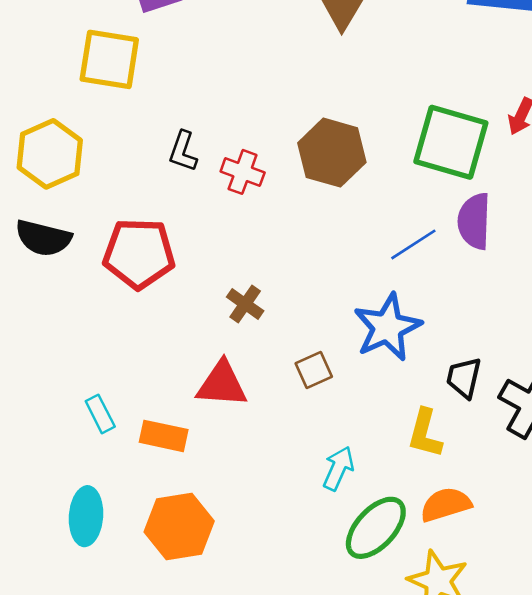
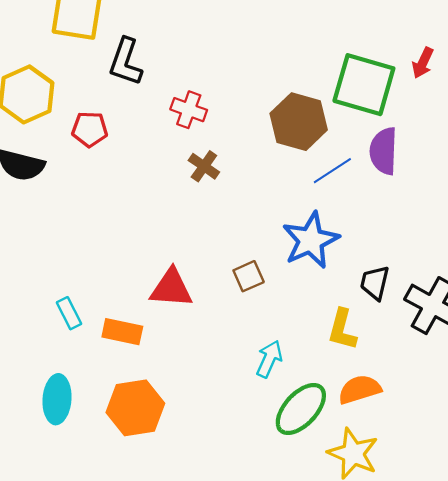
black L-shape: (183, 151) -> (126, 62), moved, size x1.4
brown hexagon: (332, 153) -> (299, 122), moved
red pentagon: (139, 254) -> (90, 129), moved, size x0.6
brown cross: (245, 304) -> (204, 166), moved

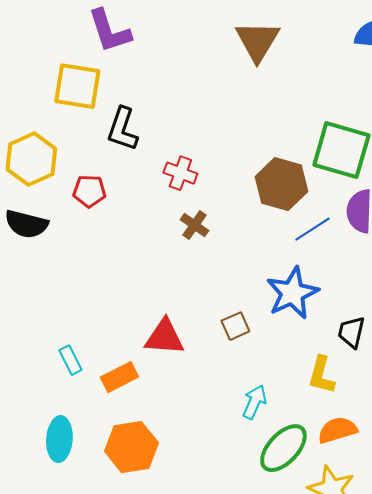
orange rectangle: (122, 332) -> (119, 377), turned -39

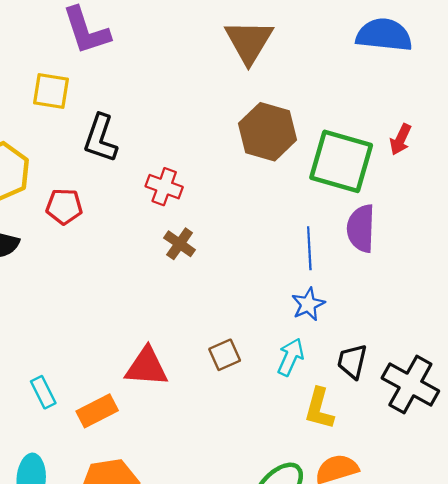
yellow square: (77, 86) -> (51, 91), size x0.7
brown hexagon: (281, 184) -> (268, 132), moved
blue line: (312, 229) -> (309, 248), turned -60
blue star: (292, 293) -> (308, 304), moved, size x0.6
cyan arrow: (254, 402) -> (291, 357), moved

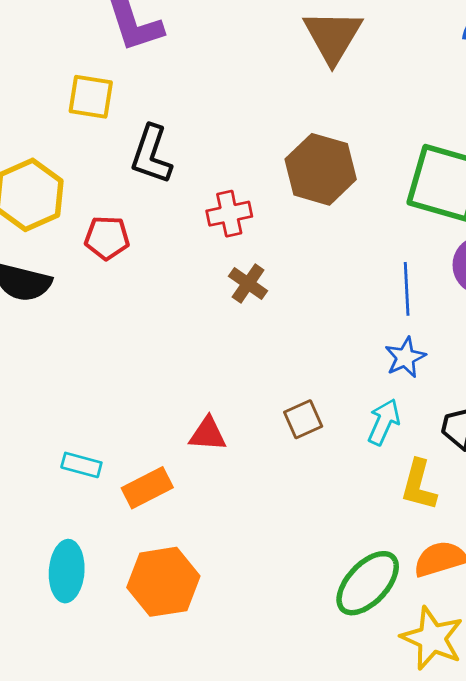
brown hexagon: (268, 132) -> (321, 169), moved
red cross: (164, 187) -> (229, 214), turned -32
red triangle: (147, 367) -> (208, 434), size x0.7
cyan rectangle: (43, 392) -> (81, 465), turned -48

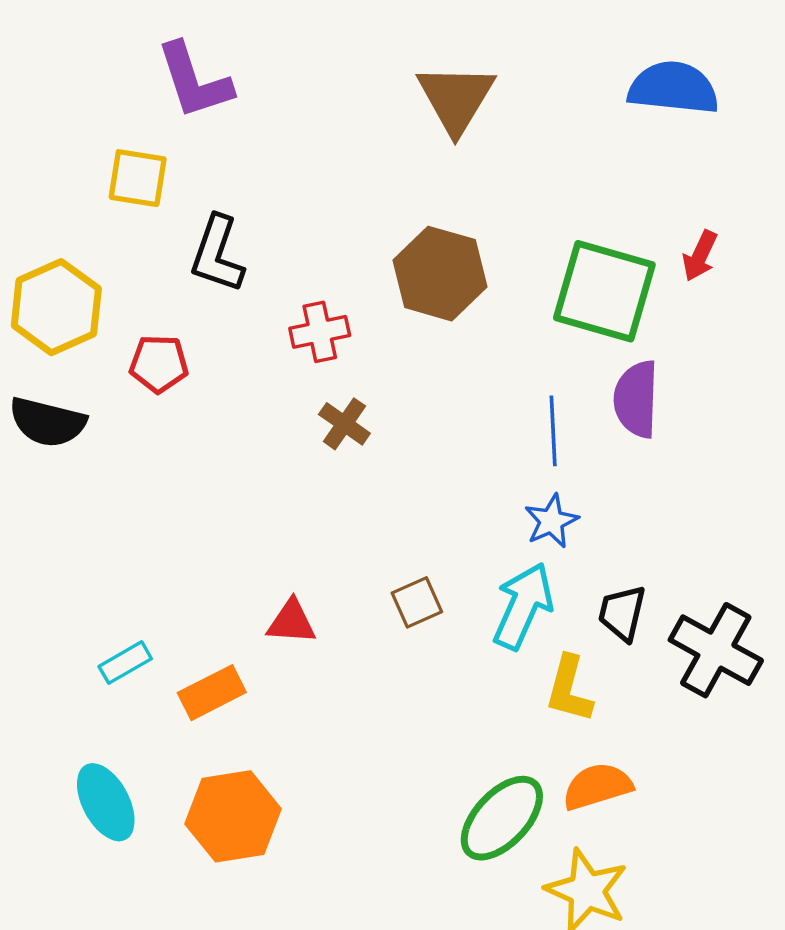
cyan arrow: (384, 422) -> (523, 606), size x1.4
cyan rectangle: (81, 465) -> (125, 663), turned -45
cyan ellipse: (67, 571) -> (106, 802), turned -32

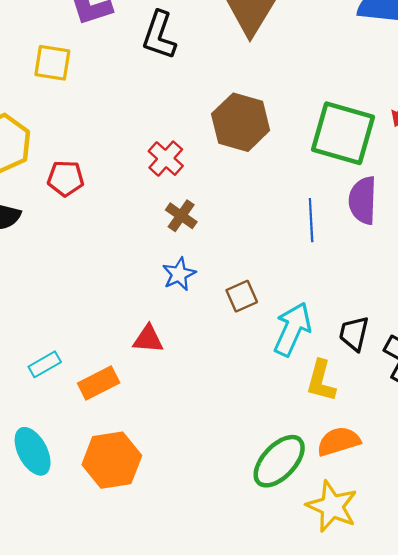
black L-shape: (217, 254) -> (159, 35), moved
red cross: (320, 332) -> (166, 159), turned -36
blue star: (551, 521) -> (179, 274), moved
brown square: (417, 602) -> (242, 296), moved

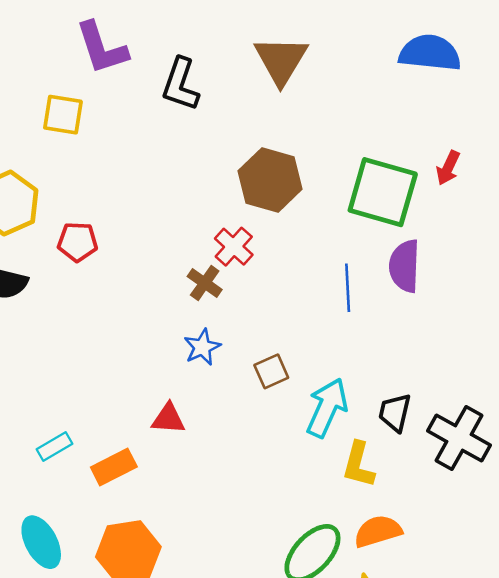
red cross: (166, 159) -> (234, 247), moved

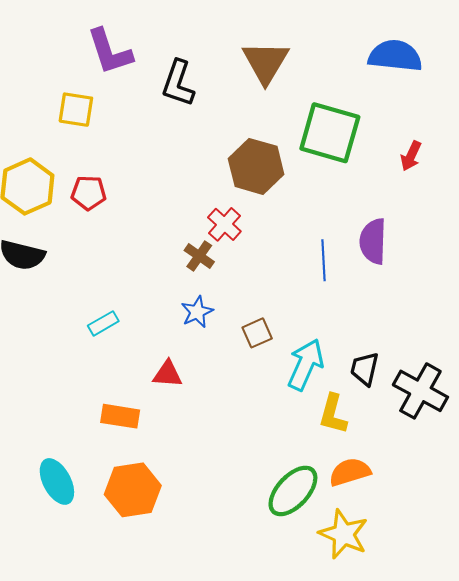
green square: (383, 192) -> (330, 133), moved
red pentagon: (77, 242) -> (89, 193), moved
cyan rectangle: (54, 446) -> (103, 323), moved
orange rectangle: (114, 467) -> (120, 416), turned 36

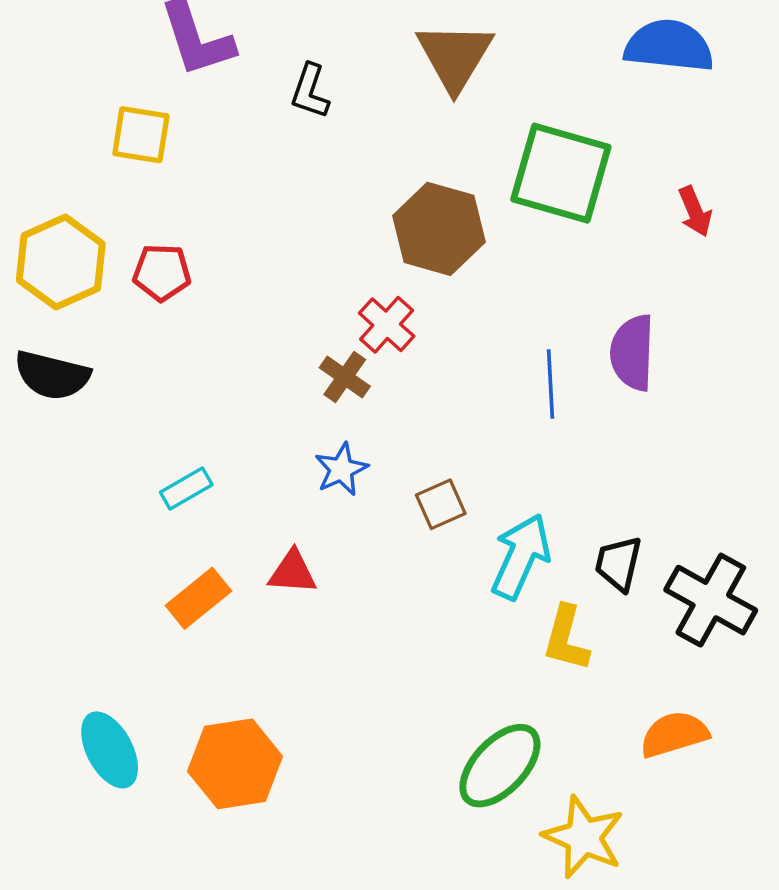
black L-shape: (178, 83) -> (310, 91), size x0.7
red arrow: (411, 156) -> (695, 211), turned -48
orange rectangle: (120, 416) -> (198, 598), moved, turned -48
orange semicircle: (350, 472) -> (674, 734), moved

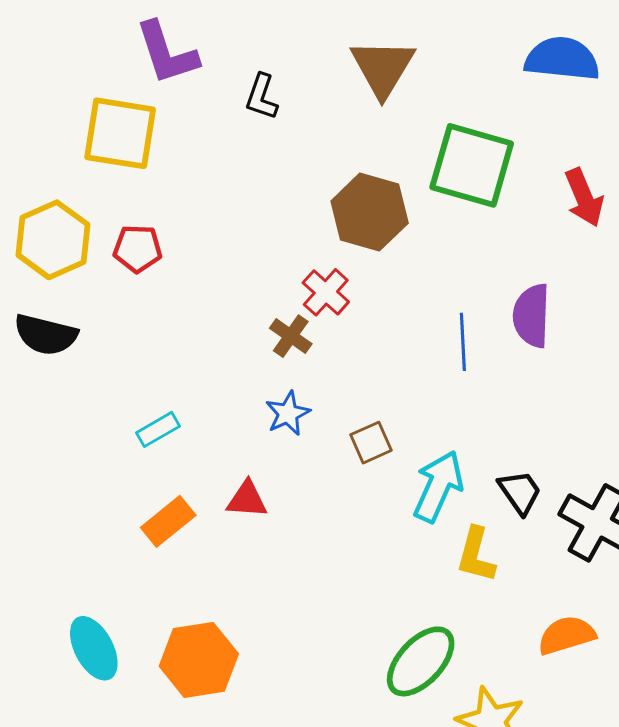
yellow square: (141, 135) -> (120, 133), size x1.5
red arrow: (695, 211) -> (584, 197), size x1.4
black trapezoid: (618, 563) -> (520, 492), turned 132

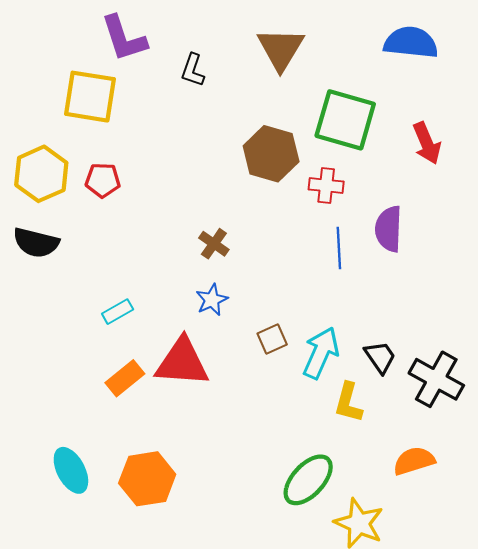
red cross: (326, 292) -> (326, 185), moved, turned -36
brown square: (371, 443) -> (272, 339), moved
red triangle: (247, 499) -> (182, 362), size x1.8

